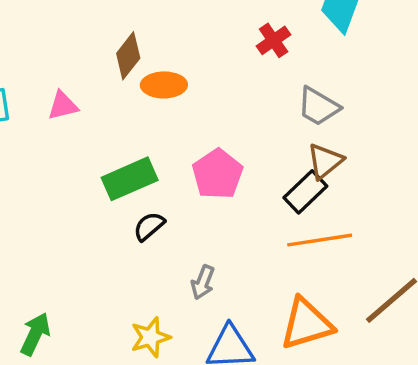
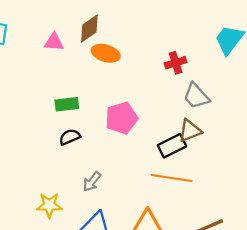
red cross: (274, 40) -> (176, 63), moved
pink triangle: (63, 106) -> (54, 42), moved
green rectangle: (130, 179) -> (67, 104), size x0.7

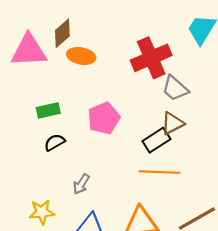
pink triangle: (54, 42) -> (29, 50), size x1.8
red cross: (176, 63) -> (151, 58), size x1.8

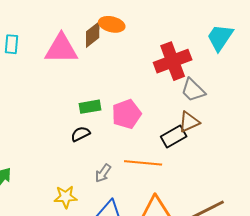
orange ellipse: (81, 56) -> (112, 24), moved
green rectangle: (48, 110) -> (90, 107), moved
orange line: (159, 172) -> (143, 163), moved

